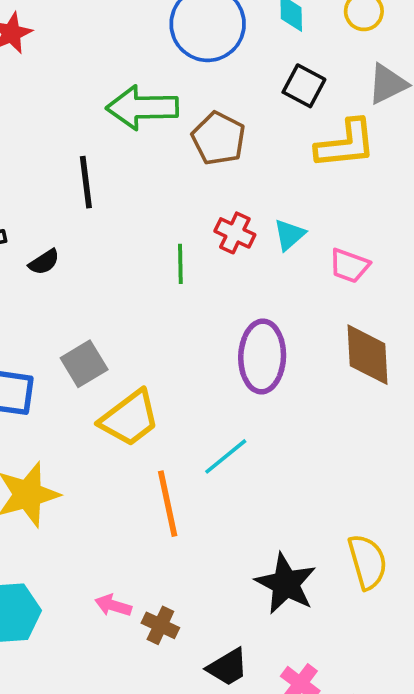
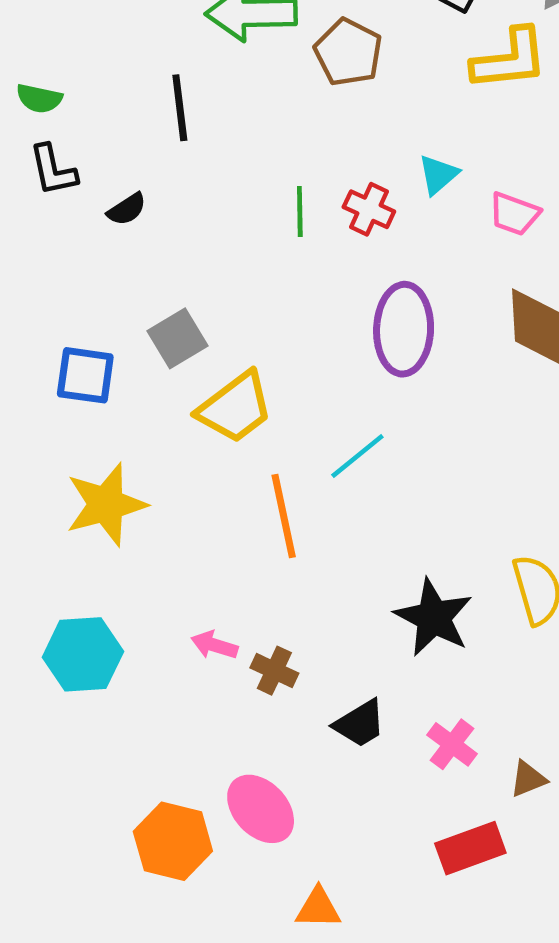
red cross: (235, 233) -> (369, 209), moved

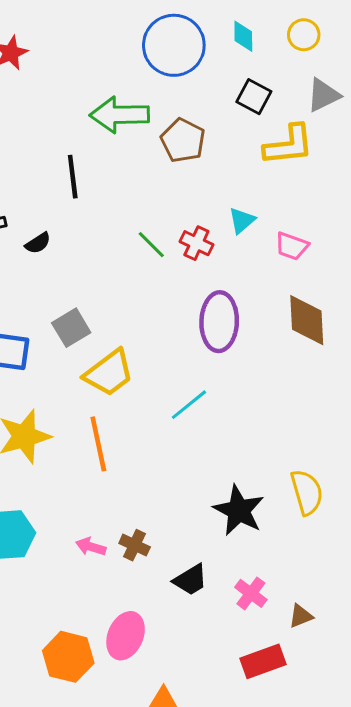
green line: (300, 212) -> (151, 245), turned -44
orange line: (284, 516) -> (98, 444), moved
pink arrow: (214, 645) -> (91, 547), moved
pink ellipse: (261, 809) -> (126, 636), turned 66

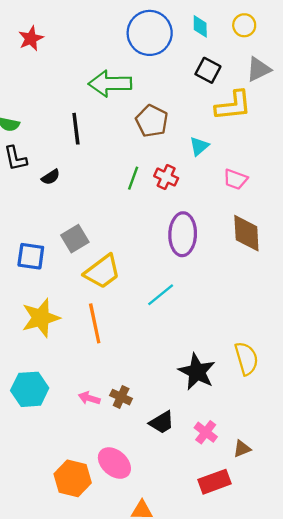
brown pentagon: (183, 140) -> (152, 121), moved
cyan triangle: (242, 220) -> (199, 146), moved
green line: (151, 245) -> (133, 178), turned 65
pink ellipse: (126, 636) -> (114, 463), turned -72

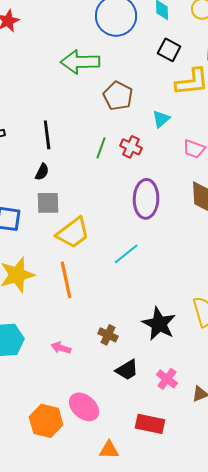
black line: (76, 129) -> (47, 135), moved
black semicircle: (51, 177) -> (42, 172), moved, turned -30
gray square: (75, 239) -> (48, 203), turned 30
brown cross: (121, 397) -> (108, 335), moved
red rectangle: (215, 482) -> (150, 424), moved, turned 32

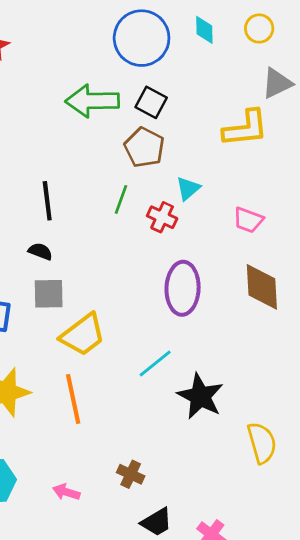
black square: (169, 50) -> (151, 102), moved
cyan triangle: (161, 119) -> (188, 188), moved
green line: (101, 148) -> (121, 199), moved
black semicircle: (42, 172) -> (40, 251), turned -96
black star: (159, 324) -> (200, 396), moved

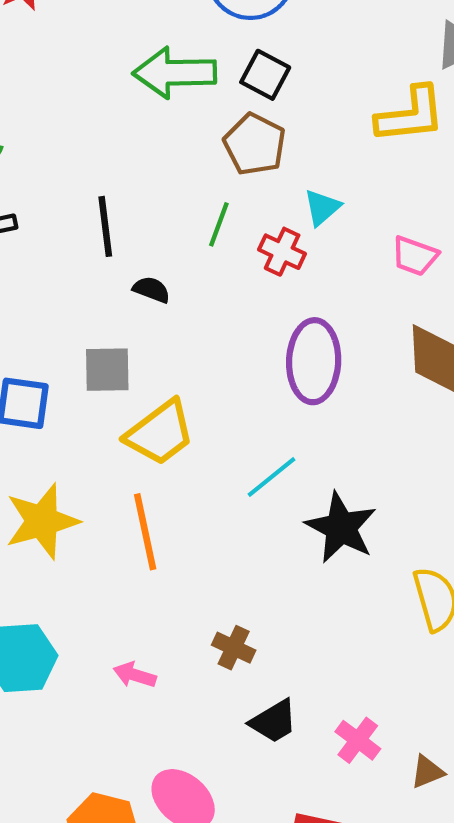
black semicircle: (40, 251) -> (151, 290), moved

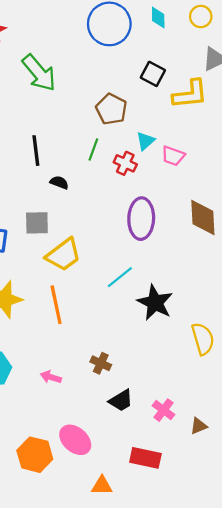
green arrow: (175, 73) -> (39, 73), moved, turned -129
black square: (265, 75) -> (153, 74), moved
pink trapezoid: (415, 256) -> (173, 156), moved

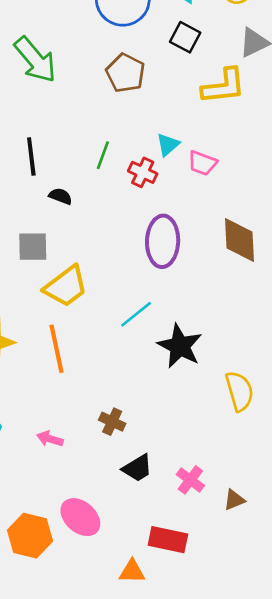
black square: (153, 74) -> (185, 37), moved
brown pentagon: (111, 109) -> (125, 73), moved
orange triangle: (102, 486) -> (132, 571), moved

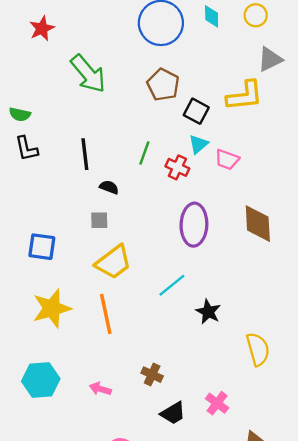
black square: (185, 37) -> (196, 111), moved
gray square: (33, 247) -> (99, 220), moved, size x0.7
black star: (180, 346) -> (208, 312), size x0.7
pink cross: (190, 480) -> (217, 403), moved

